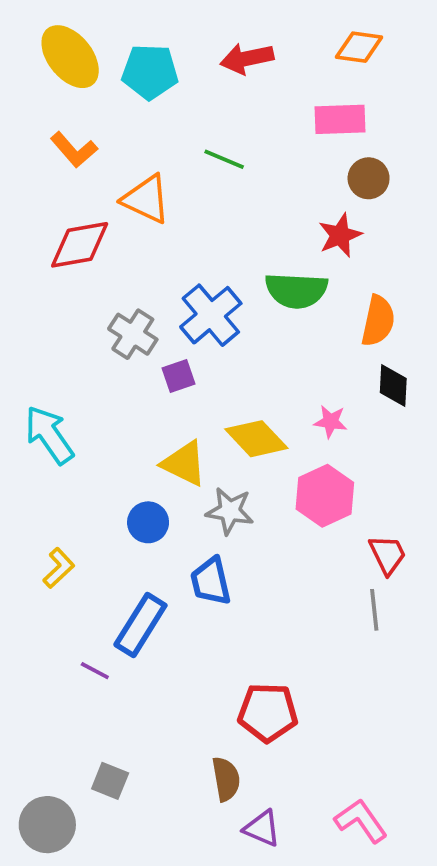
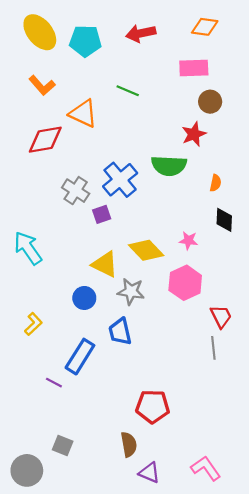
orange semicircle: (378, 321) -> (216, 183), size x0.6

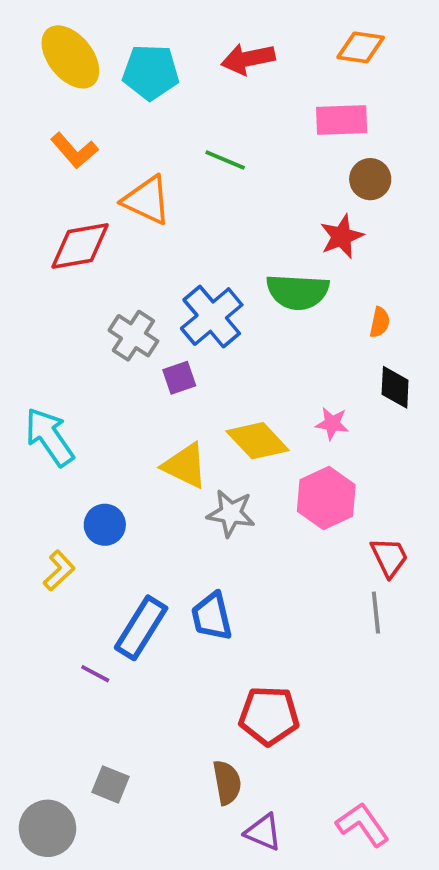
blue circle: (84, 298) -> (105, 525), moved
blue trapezoid: (120, 332) -> (212, 616), moved

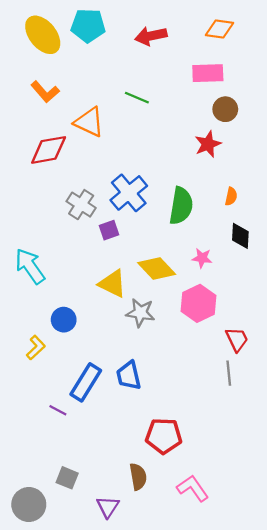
cyan pentagon: (151, 72) -> (88, 26), moved
green semicircle: (298, 292) -> (181, 206), moved, turned -84
pink L-shape: (363, 825) -> (193, 488), moved
purple triangle: (263, 832) -> (108, 507), moved, turned 40

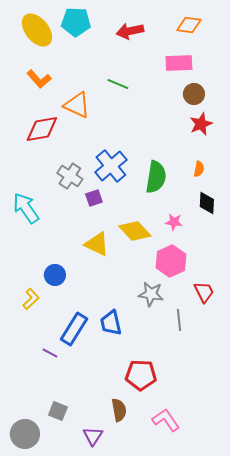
red star: (208, 144) -> (201, 124), moved
cyan arrow: (30, 266) -> (26, 208), moved
gray star: (140, 313) -> (151, 294), moved
gray line: (229, 373) -> (179, 320), moved

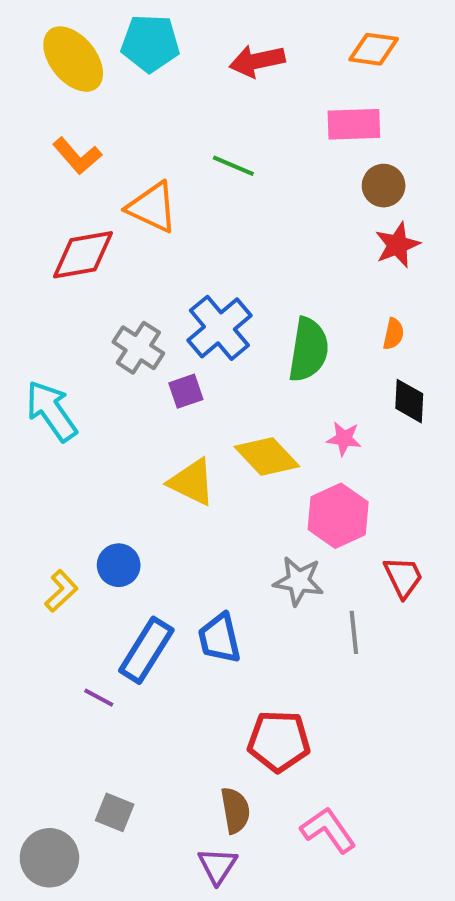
blue circle: (55, 275) -> (119, 565), moved
purple triangle: (93, 436) -> (217, 866), moved

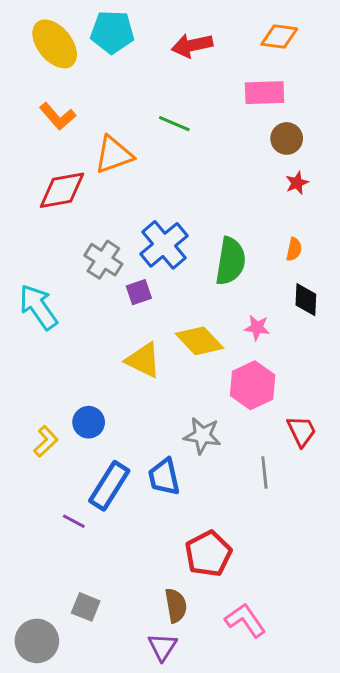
orange triangle: (152, 207) -> (114, 155), turned -45
red star: (397, 245) -> (297, 183), size x0.7
gray star: (299, 581) -> (202, 436), moved
red pentagon: (279, 741) -> (208, 554), turned -30

